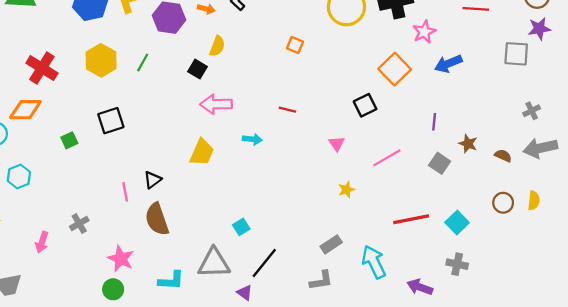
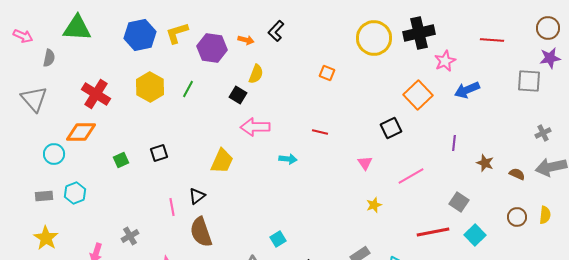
black square: (111, 121) -> (159, 153), moved, size x0.7
yellow trapezoid: (202, 152) -> (222, 161), moved
gray square: (440, 163) -> (459, 202), moved

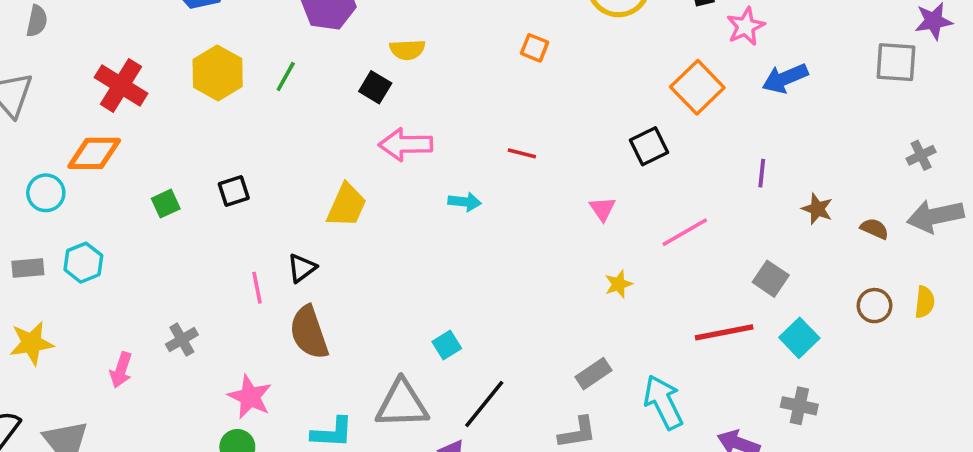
yellow semicircle: (256, 74) -> (407, 50), turned 66
yellow star: (46, 238) -> (32, 343), turned 30

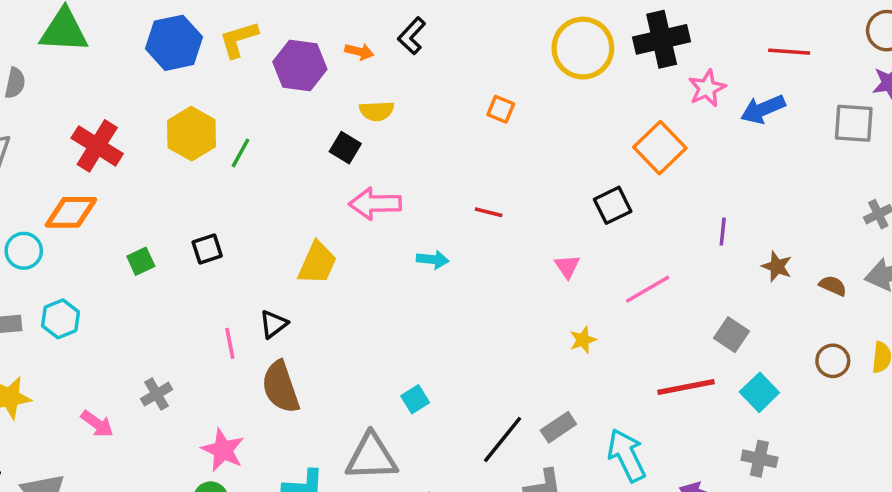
green line: (286, 76) -> (240, 153), moved
blue arrow: (785, 78) -> (763, 109), moved
pink arrow: (121, 370) -> (97, 424), turned -72
black line: (484, 404) -> (503, 439), moved

